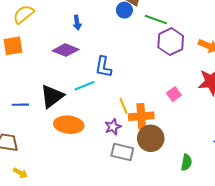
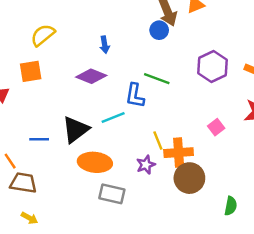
green line: (156, 20) -> (157, 79), moved
gray rectangle: (122, 152) -> (112, 194), moved
yellow arrow: (20, 173) -> (29, 218), moved

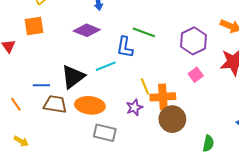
purple hexagon: (212, 67) -> (194, 41), moved
brown trapezoid: (23, 183) -> (55, 104), moved
yellow arrow: (29, 218) -> (21, 141), moved

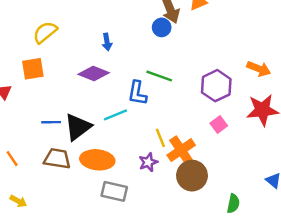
blue line: (41, 85) -> (51, 122), moved
orange cross: (163, 97) -> (181, 150), turned -30

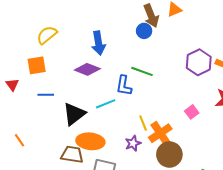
blue arrow: (107, 42) -> (98, 43), size x1.6
purple hexagon: (216, 86) -> (199, 62), moved
blue line: (51, 122) -> (46, 95), moved
brown trapezoid: (57, 159) -> (72, 154), moved

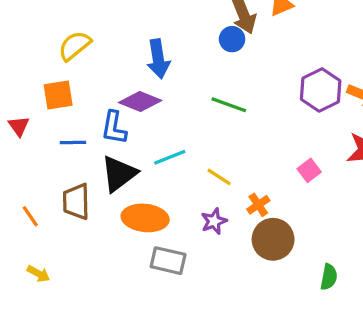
blue L-shape: (124, 86) -> (114, 128), moved
yellow line: (143, 123) -> (219, 177), moved, turned -35
orange cross: (160, 133) -> (258, 205), size x0.6
brown trapezoid: (72, 154) -> (76, 202), moved, turned -100

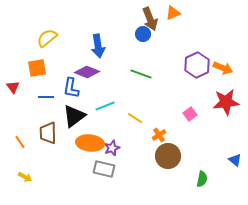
purple star: (214, 221) -> (112, 148), moved

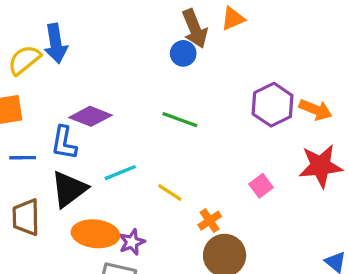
blue arrow: (98, 46) -> (56, 43), moved

